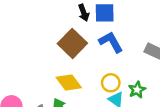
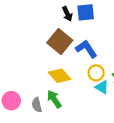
blue L-shape: (111, 42) -> (86, 49), moved

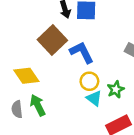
yellow diamond: (59, 76) -> (26, 76), moved

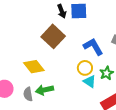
blue L-shape: (82, 52) -> (93, 47), moved
green arrow: (38, 105) -> (45, 90), turned -72

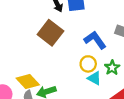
yellow diamond: (34, 67) -> (28, 82), moved

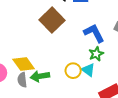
yellow circle: (88, 64) -> (73, 71), moved
green star: (112, 68) -> (96, 54), moved

